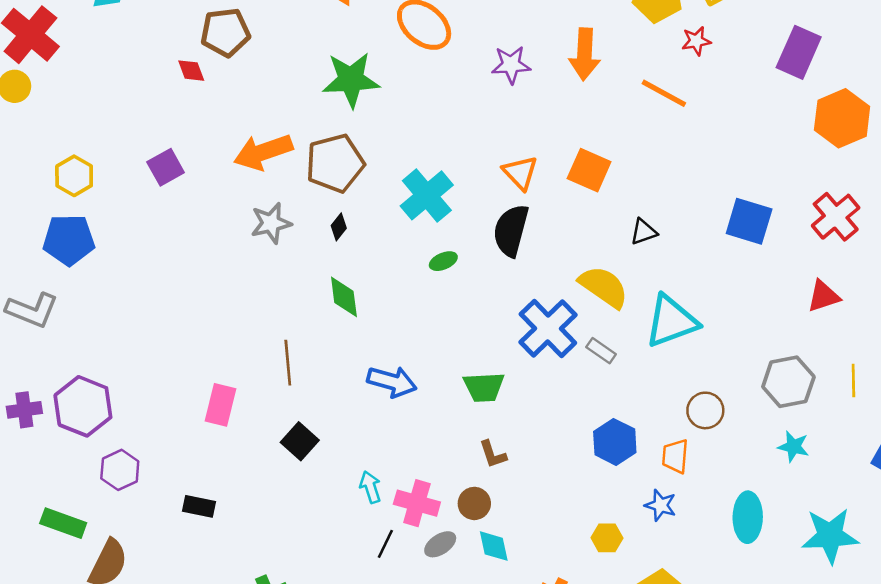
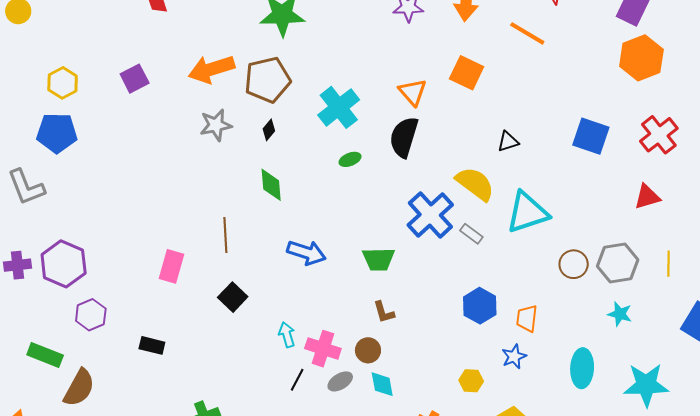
orange hexagon: (842, 118) -> (641, 58), moved
orange square: (589, 170) -> (467, 73), moved
gray L-shape: (32, 310) -> (26, 187), turned 45
brown circle: (705, 410) -> (574, 264), moved
blue star: (661, 505) -> (514, 357), turned 30

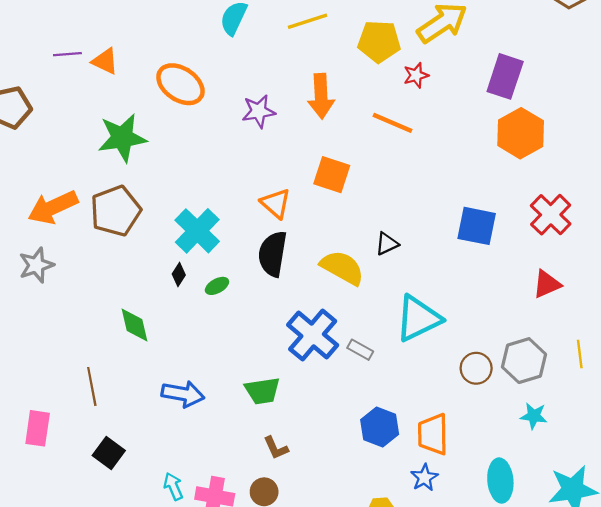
gray star: (216, 125) -> (36, 265), moved
black diamond: (269, 130) -> (179, 275), moved
yellow semicircle: (475, 184) -> (342, 268), moved
orange trapezoid: (527, 318) -> (433, 434), size x1.4

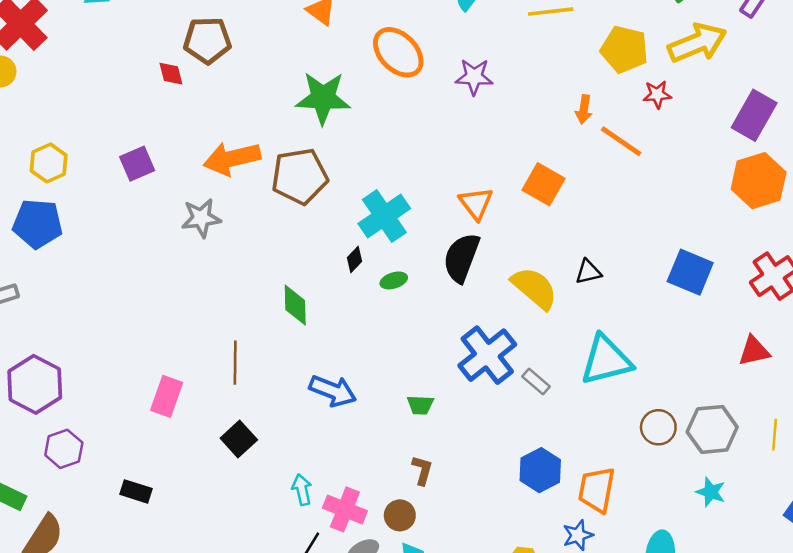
orange arrow: (321, 96) -> (584, 109), moved, size x0.6
purple star: (259, 111) -> (474, 77), moved
green trapezoid: (262, 391) -> (420, 405), size x0.7
brown L-shape: (276, 448) -> (422, 470), turned -152

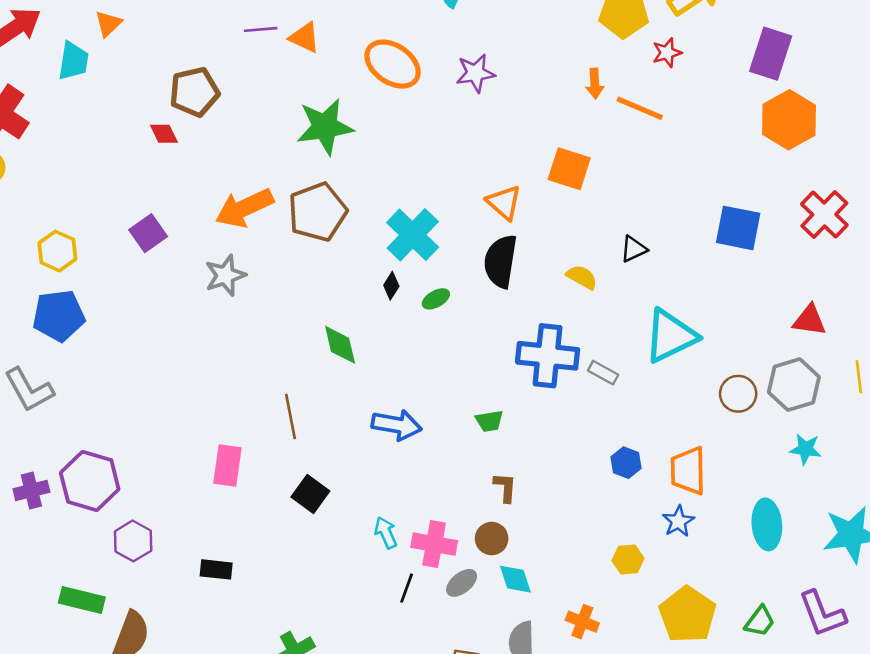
yellow semicircle: (534, 288) -> (582, 277), size x0.6
red triangle: (754, 351) -> (809, 320), moved, turned 32
blue cross: (487, 355) -> (548, 356), turned -34
blue hexagon: (540, 470) -> (626, 463), size x0.7

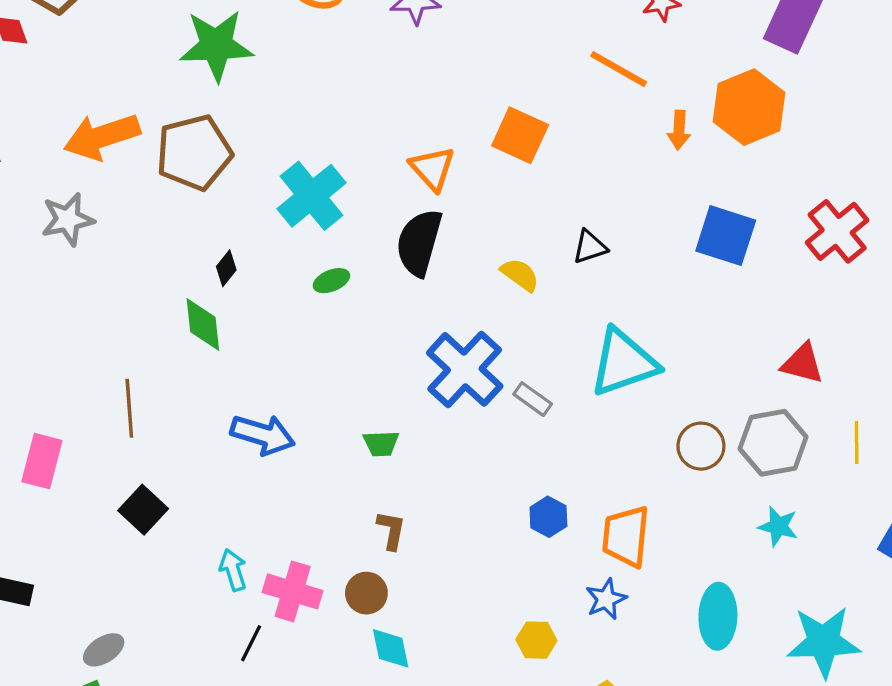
orange arrow: (595, 84) -> (679, 130), moved
orange hexagon: (789, 120) -> (749, 107), moved
black diamond: (391, 286) -> (226, 268), moved
blue cross: (548, 356) -> (465, 369), turned 30
gray ellipse: (462, 583) -> (104, 650), moved

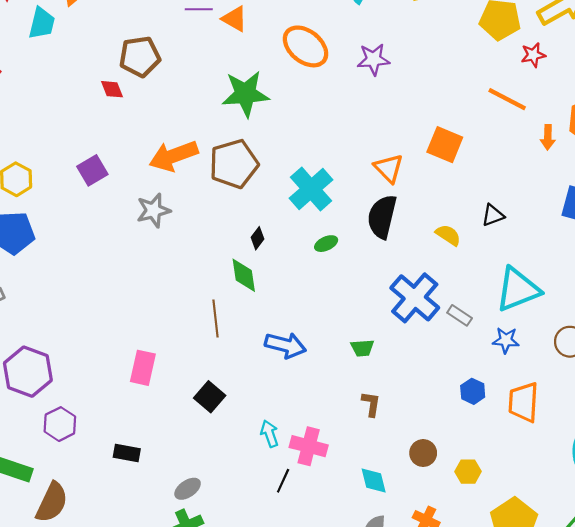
brown line: (129, 408) -> (216, 319), moved
brown circle: (366, 593) -> (423, 453), moved
blue star: (606, 599) -> (506, 340), moved, turned 30

